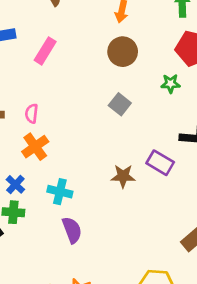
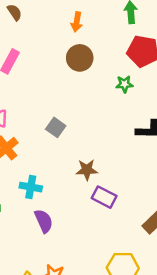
gray square: (120, 104) -> (56, 127), moved
purple rectangle: (160, 163) -> (104, 197), moved

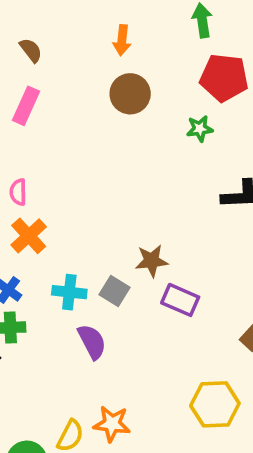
brown semicircle: (15, 12) -> (31, 50), moved
gray square: (56, 127) -> (115, 291), moved

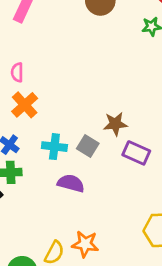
purple semicircle: (92, 342) -> (71, 183), turned -48

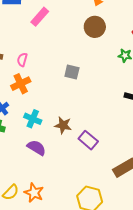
brown star: (115, 124) -> (63, 125), moved
gray square: (88, 146) -> (72, 72), moved, turned -35

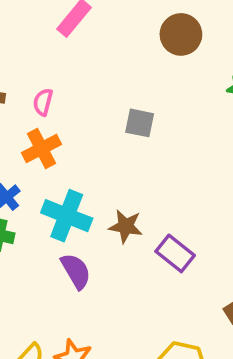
cyan cross: (33, 119) -> (67, 216), size x1.4
purple semicircle: (37, 148) -> (76, 271), turned 30

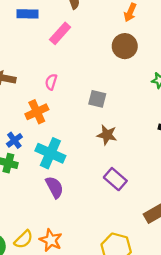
pink semicircle: (43, 102) -> (51, 82), moved
brown star: (126, 226) -> (107, 135), moved

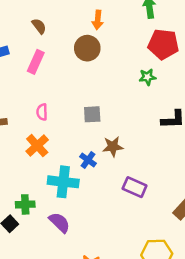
brown circle: (125, 46) -> (87, 48), moved
blue cross: (14, 140) -> (88, 160), moved
purple semicircle: (55, 187) -> (60, 222), moved

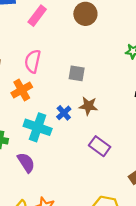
pink semicircle: (42, 112) -> (33, 61), size x1.5

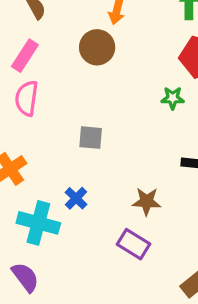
pink semicircle: (33, 61) -> (27, 98), moved
brown star: (88, 106) -> (147, 201), moved

